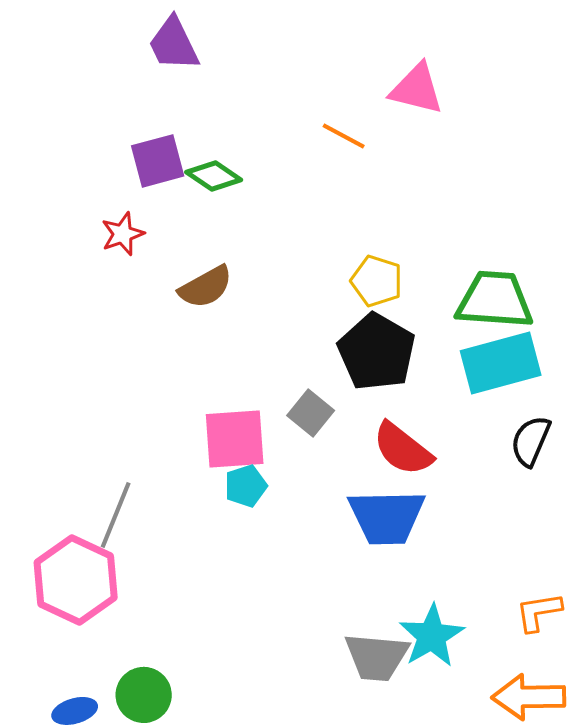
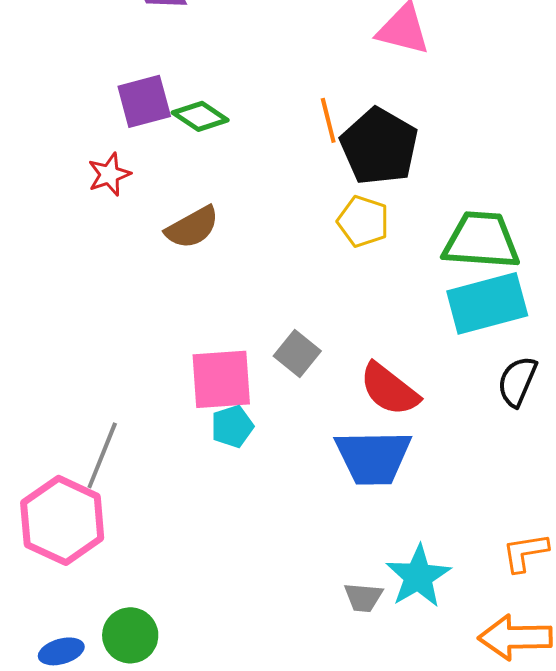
orange line: (344, 136) -> (328, 120), moved, turned 48
black pentagon: (377, 352) -> (379, 146), moved
gray trapezoid: (377, 657) -> (363, 597), size x0.6

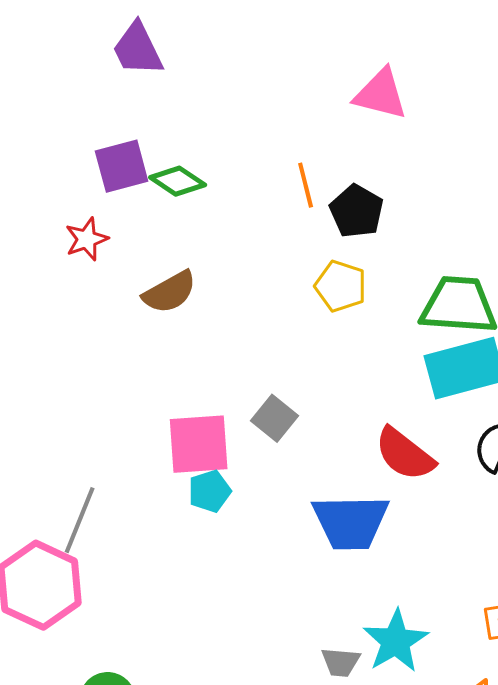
black pentagon: (379, 146) -> (357, 211), size x0.7
red semicircle: (389, 389) -> (405, 454), moved

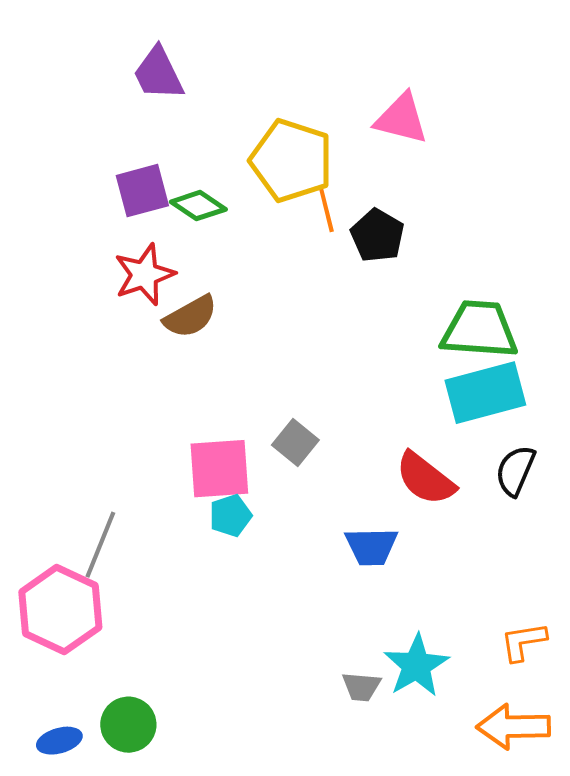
red star: (87, 239) -> (144, 275), moved, size x1.4
yellow pentagon: (341, 286) -> (291, 161), moved, size x1.6
blue trapezoid: (351, 522) -> (371, 547), size x0.7

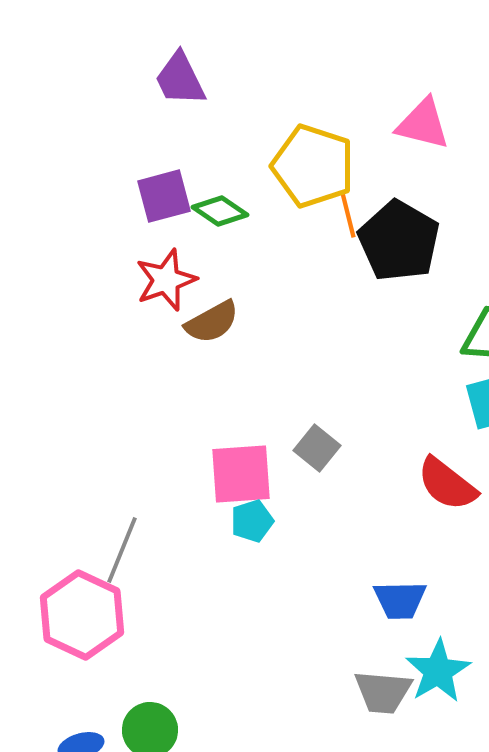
black pentagon: (377, 236) -> (399, 241), size x1.5
blue trapezoid: (371, 547) -> (400, 600), moved
gray trapezoid: (361, 687) -> (383, 692), size x1.5

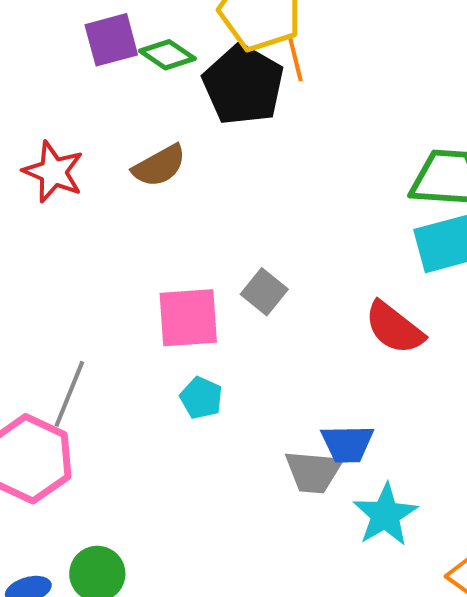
black pentagon: (399, 241) -> (243, 85), moved
red star: (166, 280) -> (53, 172), moved, turned -30
cyan pentagon: (252, 521) -> (201, 398), moved, turned -30
gray trapezoid: (383, 692) -> (313, 472), moved

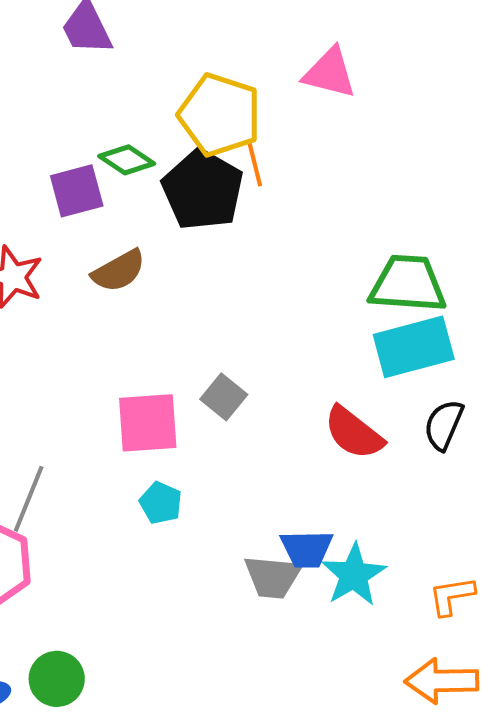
purple square: (111, 40) -> (77, 191), moved
cyan star: (385, 515) -> (354, 575), moved

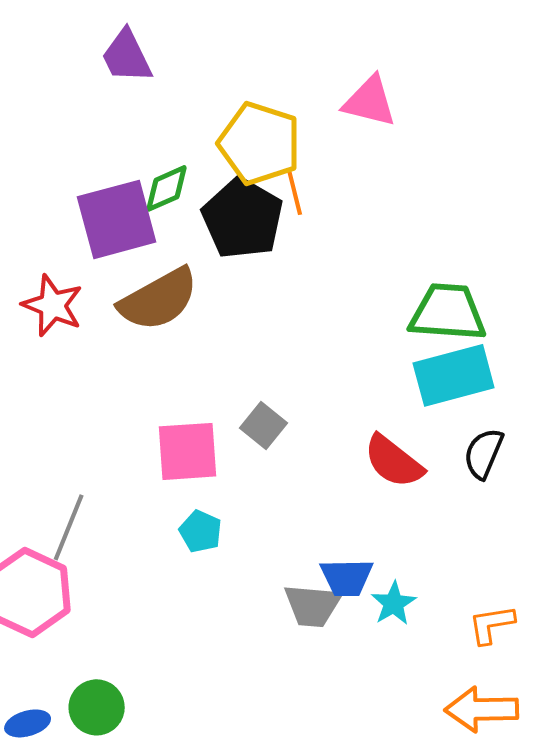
green diamond: (127, 160) -> (167, 188), turned -58
purple square: (77, 191) -> (117, 219), size x1.5
brown semicircle: (119, 271) -> (159, 299), size x1.5
cyan star: (354, 575) -> (394, 603), size x0.7

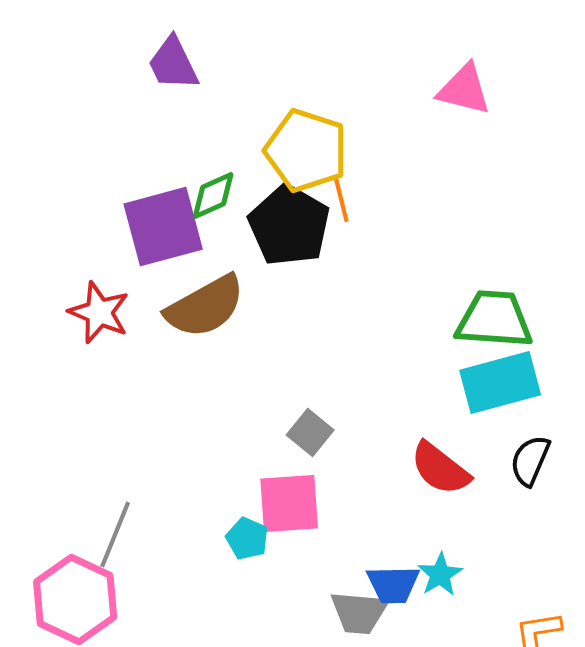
pink triangle: (370, 101) -> (464, 90), moved
pink square: (188, 451) -> (289, 504), moved
cyan star: (394, 603) -> (440, 574), moved

